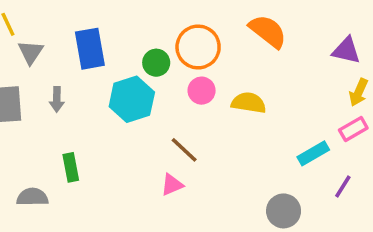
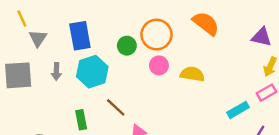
cyan hexagon: (132, 99) -> (92, 72), moved
brown line: (184, 150) -> (116, 107), moved
green rectangle: (71, 167) -> (81, 120), moved

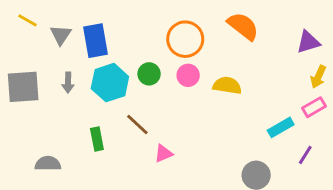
yellow line: (22, 18) -> (27, 20), turned -35
purple triangle: (261, 37) -> (308, 42), turned -30
gray triangle: (38, 38) -> (61, 35), moved
green circle: (127, 46) -> (149, 74), moved

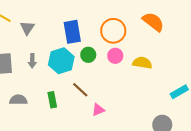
blue rectangle: (96, 41) -> (72, 32), moved
gray semicircle: (48, 164) -> (18, 100), moved

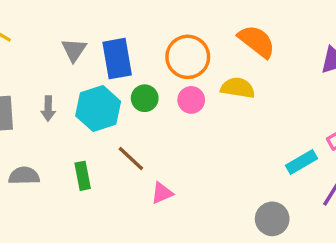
gray triangle: (27, 28) -> (74, 50), moved
yellow semicircle: (142, 63) -> (238, 88), moved

